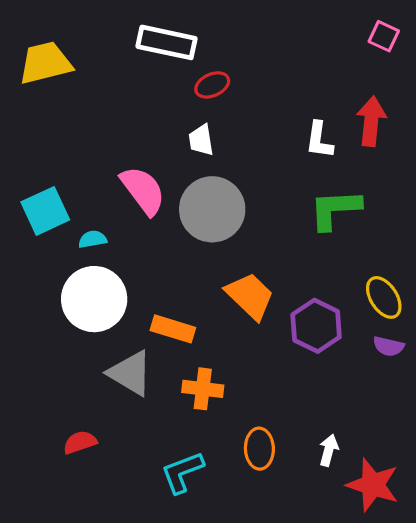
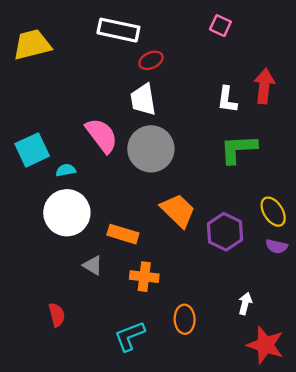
pink square: (384, 36) -> (220, 26), moved
white trapezoid: (201, 140) -> (143, 100), size x1.4
gray triangle: (130, 373) -> (93, 265), size x0.6
red semicircle: (80, 442) -> (57, 315), turned 95
white arrow: (329, 450) -> (245, 304), moved

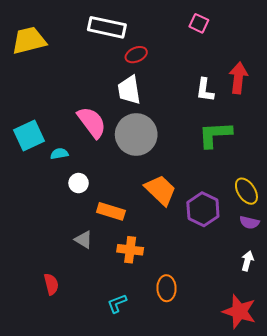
white circle: (67, 213) -> (79, 183), moved, size x0.5
white arrow: (245, 304) -> (247, 261), moved
cyan L-shape: (130, 336) -> (117, 303), size x0.7

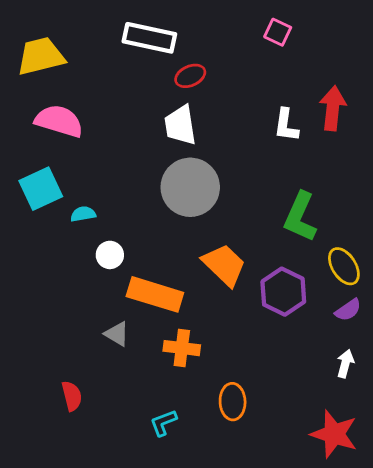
pink semicircle: (92, 122) -> (59, 121), moved, turned -36
green L-shape: (215, 134) -> (300, 217), moved, turned -63
orange rectangle: (111, 211) -> (155, 294), size x1.4
purple semicircle: (249, 222) -> (348, 310), turned -48

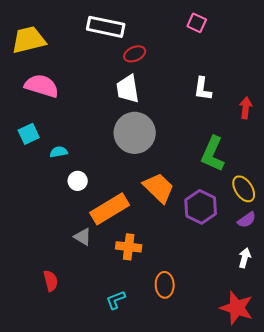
red arrow: (333, 108) -> (246, 108), moved, size x0.7
cyan square: (41, 189) -> (29, 134), size x0.7
orange rectangle: (155, 294) -> (110, 209), turned -48

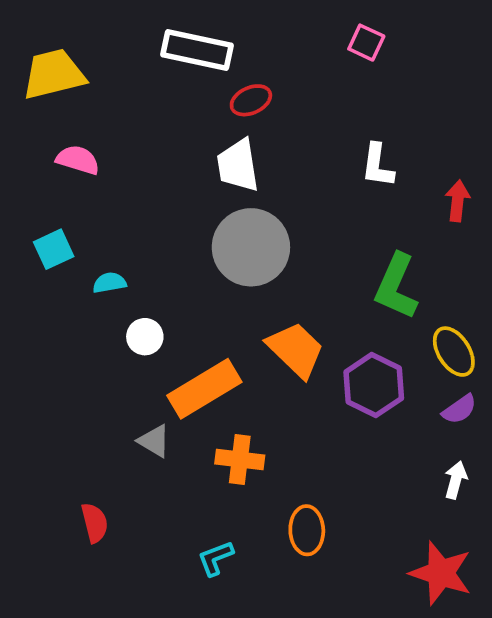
pink semicircle: (42, 86) -> (78, 160), size x0.7

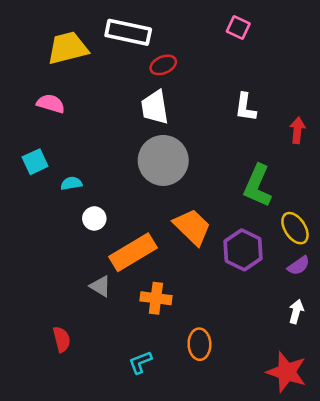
yellow trapezoid: (54, 74) -> (68, 48), moved

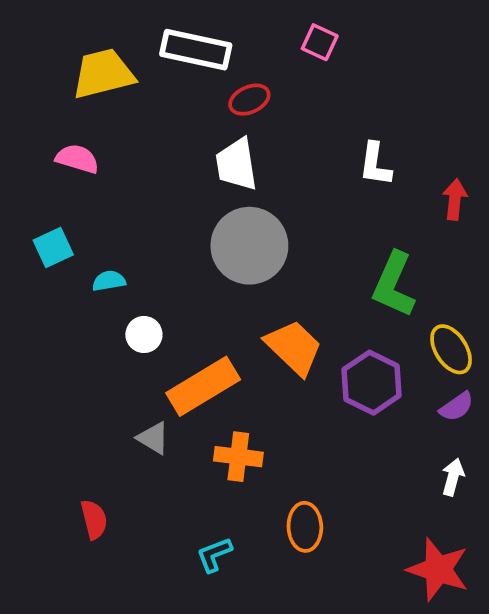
pink square: (238, 27) -> (320, 42), moved

